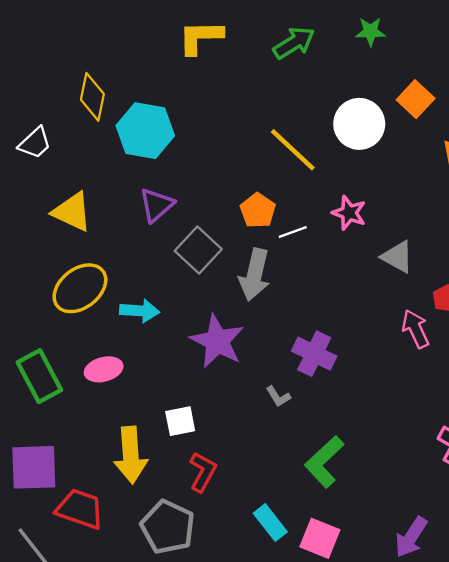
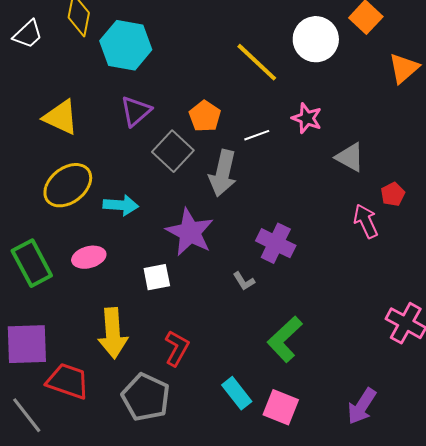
white trapezoid: (35, 143) -> (28, 34), moved
orange pentagon: (258, 211) -> (205, 116), moved
white square: (180, 421) -> (157, 277), moved

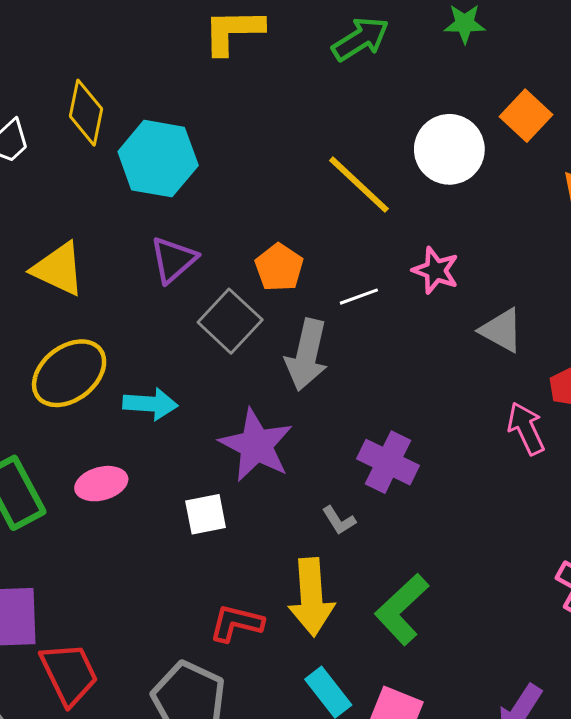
yellow arrow: (113, 333) -> (311, 597), moved
red L-shape: (177, 348) -> (236, 623), turned -105
red trapezoid: (68, 381) -> (69, 674), turned 45

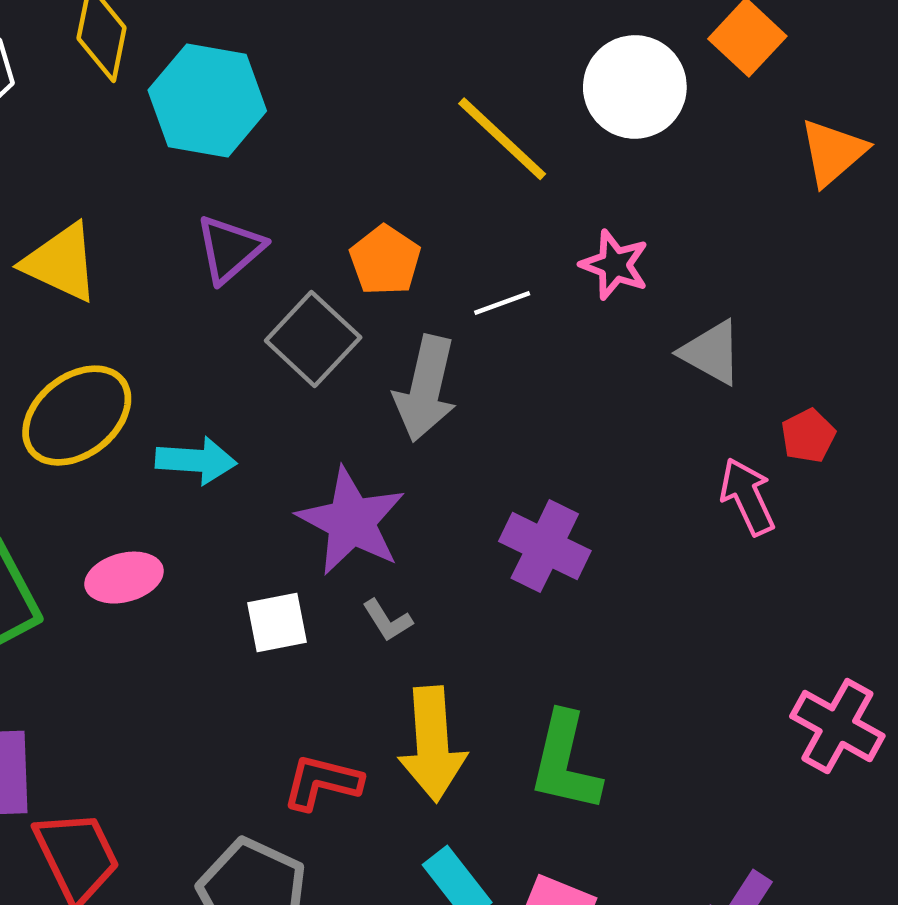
gray L-shape: (339, 520) -> (387, 620), moved
green L-shape: (402, 609) -> (565, 762), turned -34

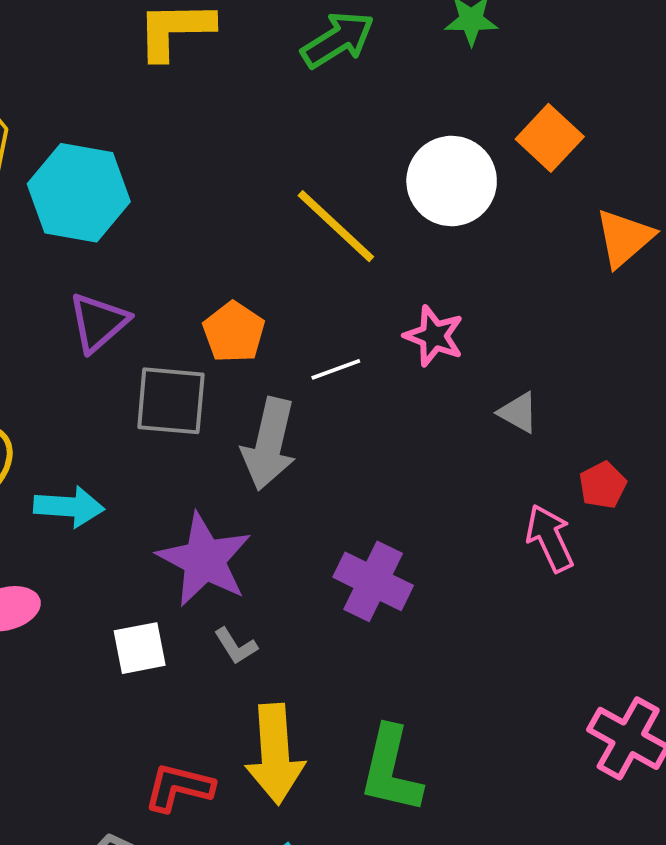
gray square: (313, 339) -> (171, 401), turned -38
gray triangle: (711, 353) -> (518, 413), size x0.7

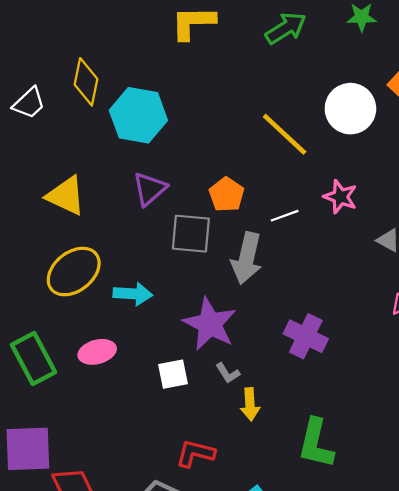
yellow arrow: (275, 754) -> (250, 404), moved, size x0.6

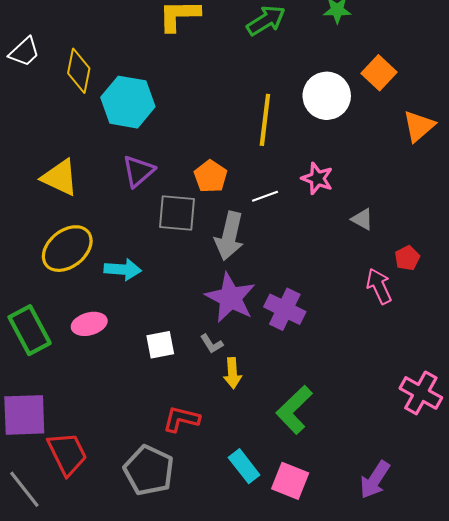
white trapezoid: (29, 103) -> (24, 52), moved
yellow line: (285, 134) -> (265, 120), turned 54
purple star: (210, 324) -> (230, 298), moved
green L-shape: (316, 443) -> (294, 410), turned 33

